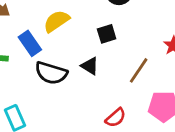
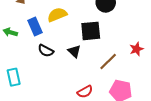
black square: (107, 34) -> (91, 31), size x1.5
black semicircle: (51, 73) -> (46, 51), size x0.7

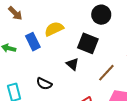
black square: (91, 31) -> (88, 43), turned 30
black semicircle: (46, 51) -> (44, 84), moved

